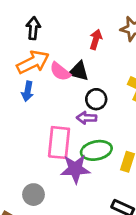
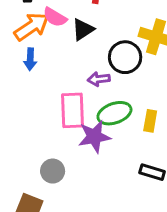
black triangle: (79, 71) -> (83, 29), turned -40
pink semicircle: (60, 72) -> (55, 17), moved
black circle: (96, 99) -> (125, 57), moved, size x1.4

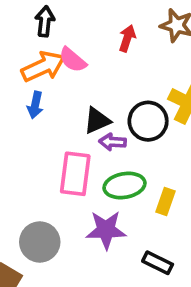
black triangle: (83, 29) -> (97, 121), moved
purple star: (94, 137) -> (106, 230), moved
gray circle: (53, 171) -> (40, 242), size x1.4

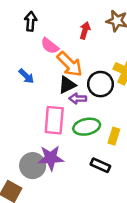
orange arrow: (43, 66) -> (70, 64), moved, turned 72
blue arrow: (35, 105) -> (26, 76), turned -56
purple star: (106, 230) -> (51, 158), moved
black rectangle: (158, 263) -> (100, 165), moved

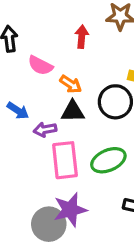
orange arrow: (70, 64) -> (71, 84), size x0.6
black triangle: (67, 85) -> (73, 111), turned 36
purple arrow: (78, 99) -> (45, 130), moved

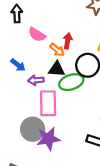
red arrow: (82, 37) -> (68, 41), moved
green ellipse: (108, 160) -> (71, 82), moved
gray circle: (49, 224) -> (33, 129), moved

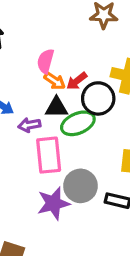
pink semicircle: (37, 35) -> (46, 61), moved, turned 78
red arrow: (68, 41) -> (77, 81), moved, turned -133
gray circle: (33, 129) -> (80, 186), moved

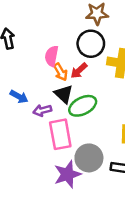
orange arrow: (55, 81) -> (60, 72), turned 30
black circle: (98, 98) -> (91, 44), moved
black triangle: (56, 108) -> (64, 94), turned 48

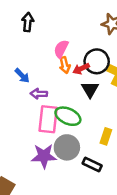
black circle: (91, 44) -> (97, 61), moved
black triangle: (64, 94) -> (90, 89), moved
green ellipse: (83, 106) -> (68, 116), moved, turned 35

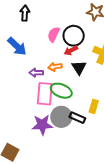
black circle: (97, 61) -> (74, 36), moved
orange arrow: (65, 65) -> (55, 67), moved, turned 96
blue arrow: (22, 76) -> (17, 46), moved, size x1.5
black rectangle: (92, 164) -> (77, 118), moved

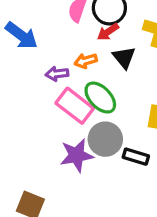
green ellipse: (61, 91) -> (100, 98), turned 30
pink rectangle: (45, 94) -> (75, 106), turned -50
black rectangle: (77, 118) -> (136, 157), moved

